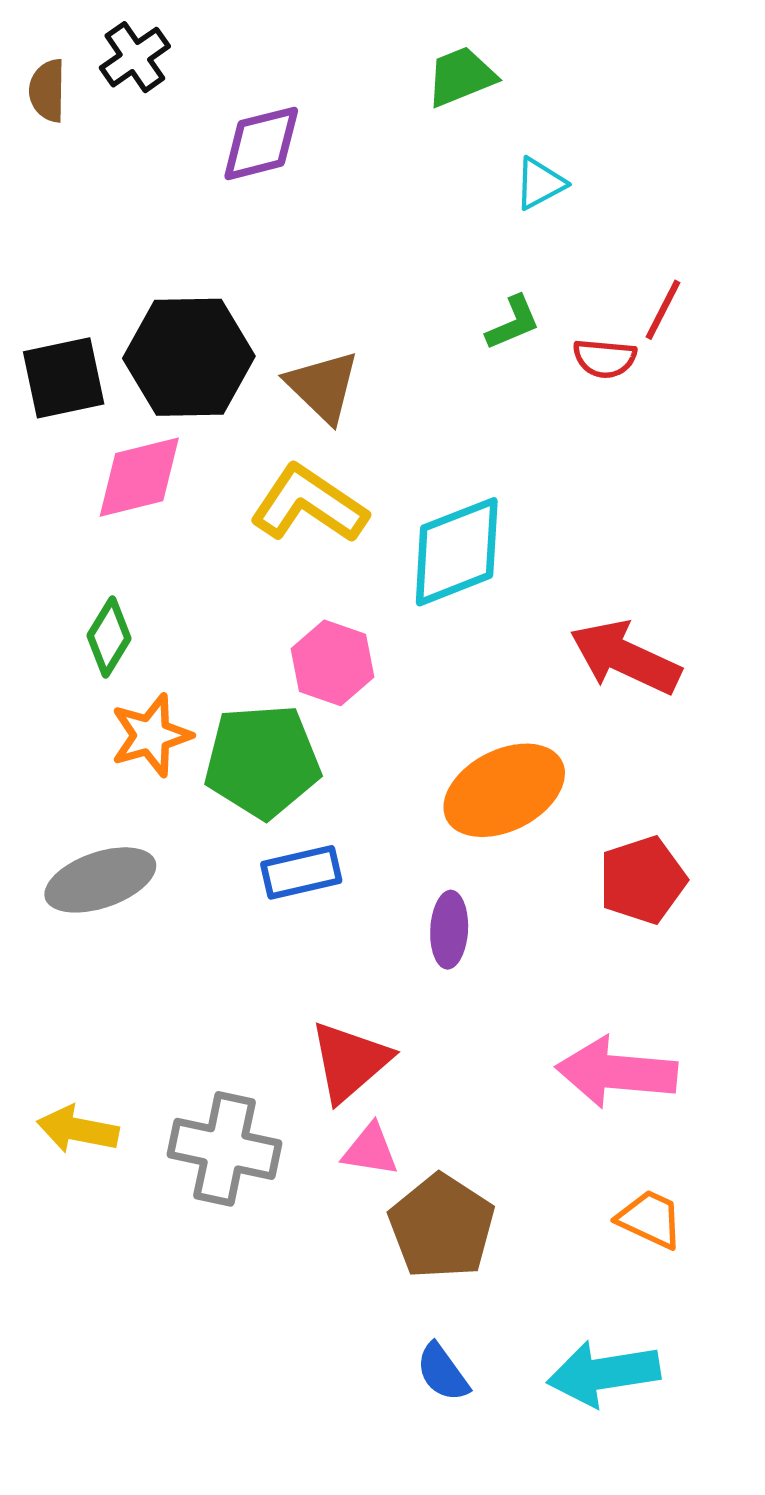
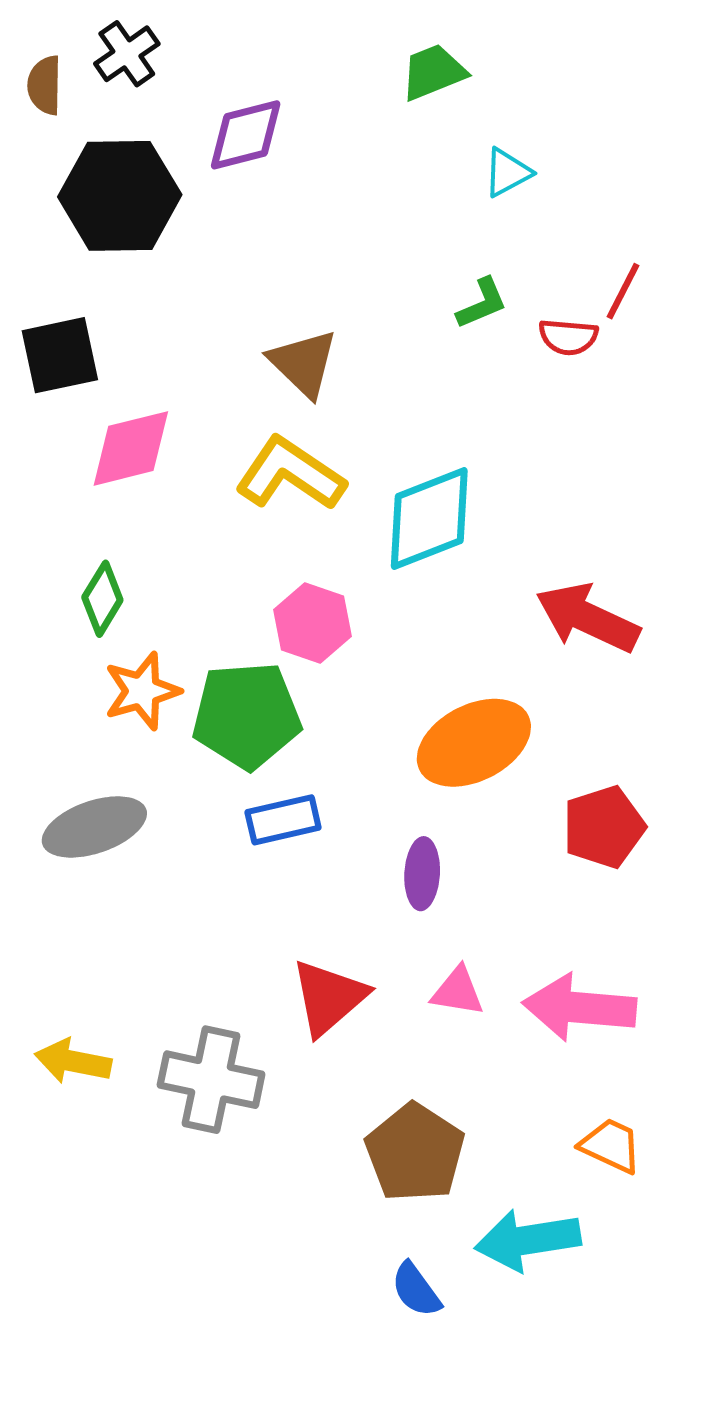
black hexagon: (189, 357) -> (120, 196), moved
pink triangle: (370, 1150) -> (458, 991), moved
cyan arrow: (604, 1373) -> (528, 1240), moved

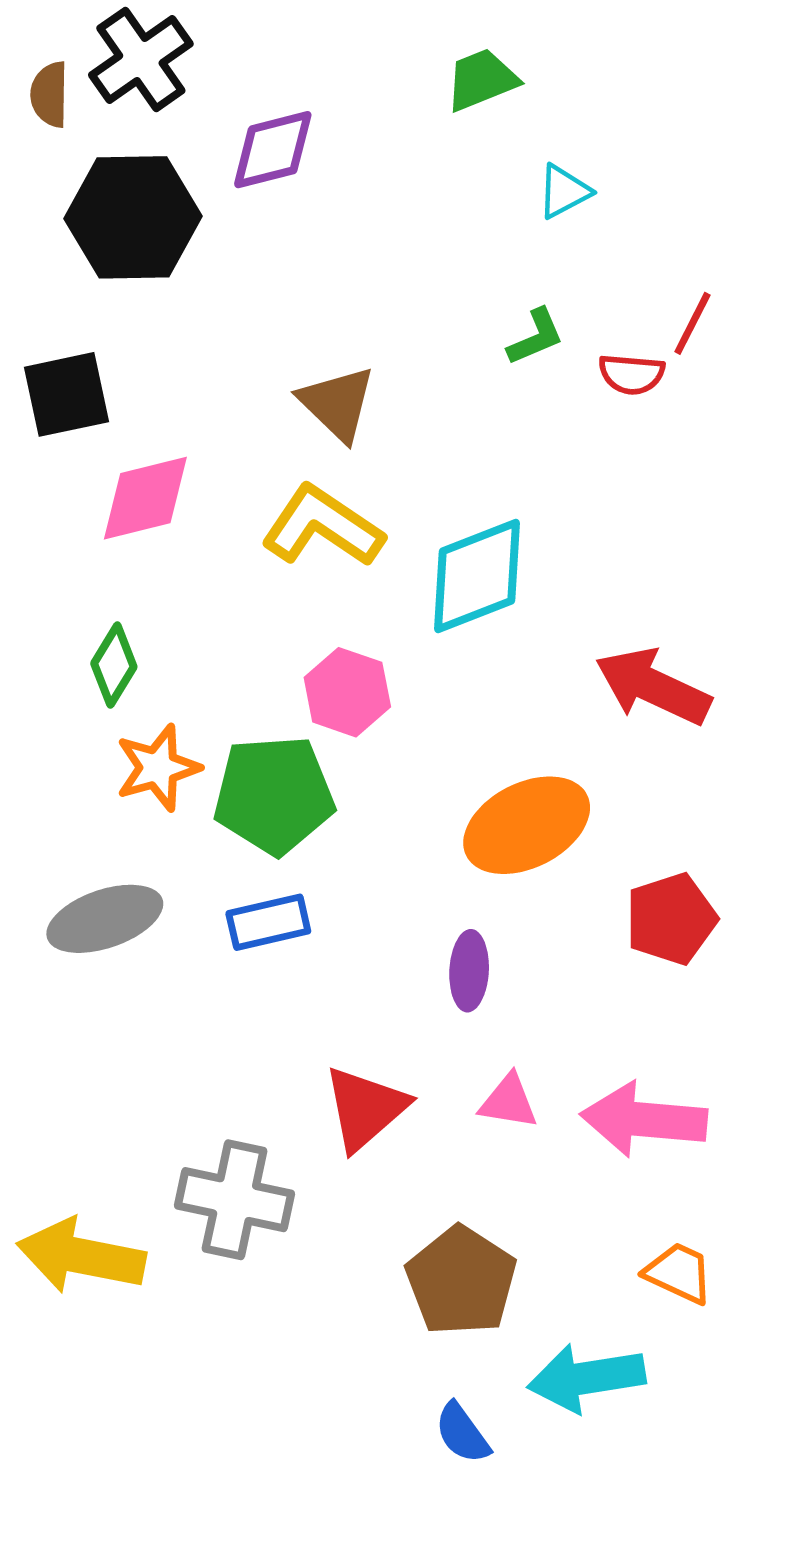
black cross: (127, 54) -> (141, 59), size x1.4
blue rectangle: (283, 820) -> (268, 922), moved
yellow arrow: (73, 1061) -> (81, 1256), moved, size x1.5

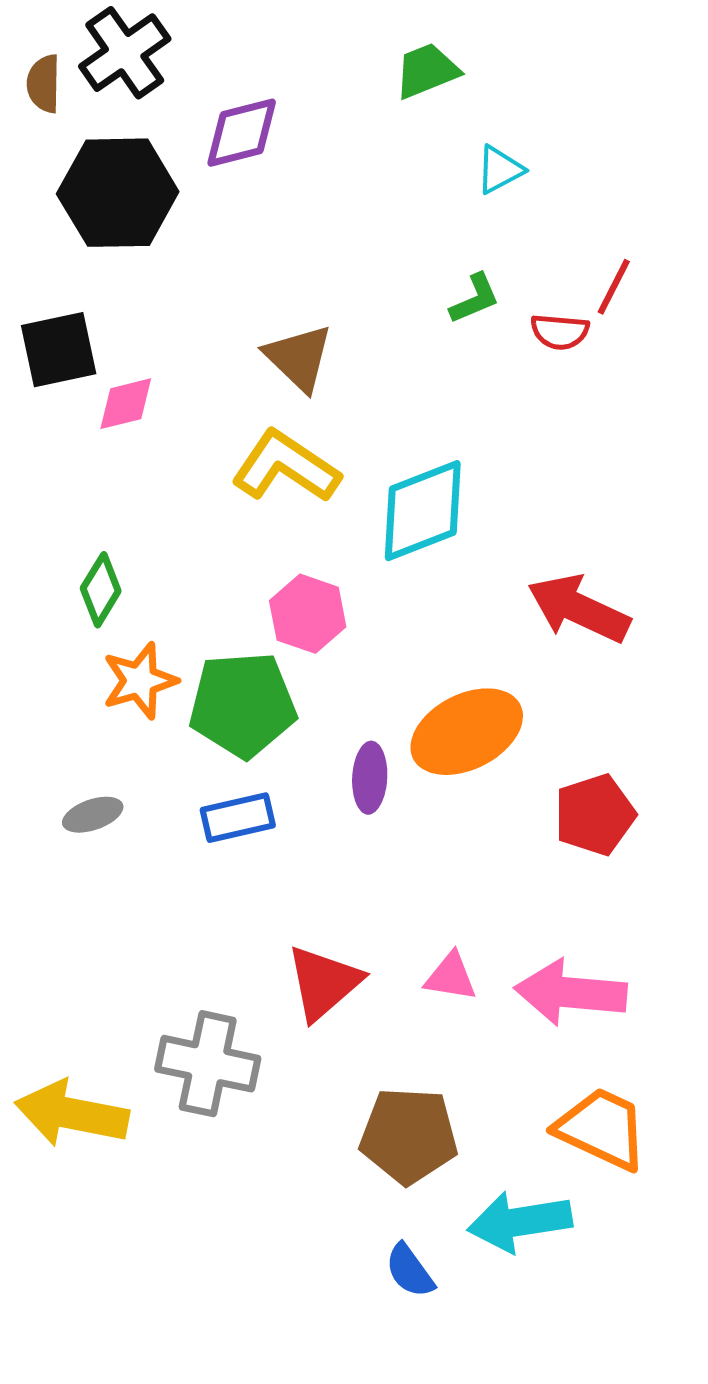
pink diamond: (145, 498) -> (126, 404), moved, size x0.7
gray ellipse: (105, 919) -> (93, 815), size x0.6
purple ellipse: (469, 971) -> (370, 778), moved
orange trapezoid: (679, 1273) -> (602, 1129), size x1.5
brown pentagon: (461, 1281) -> (409, 1136), turned -30

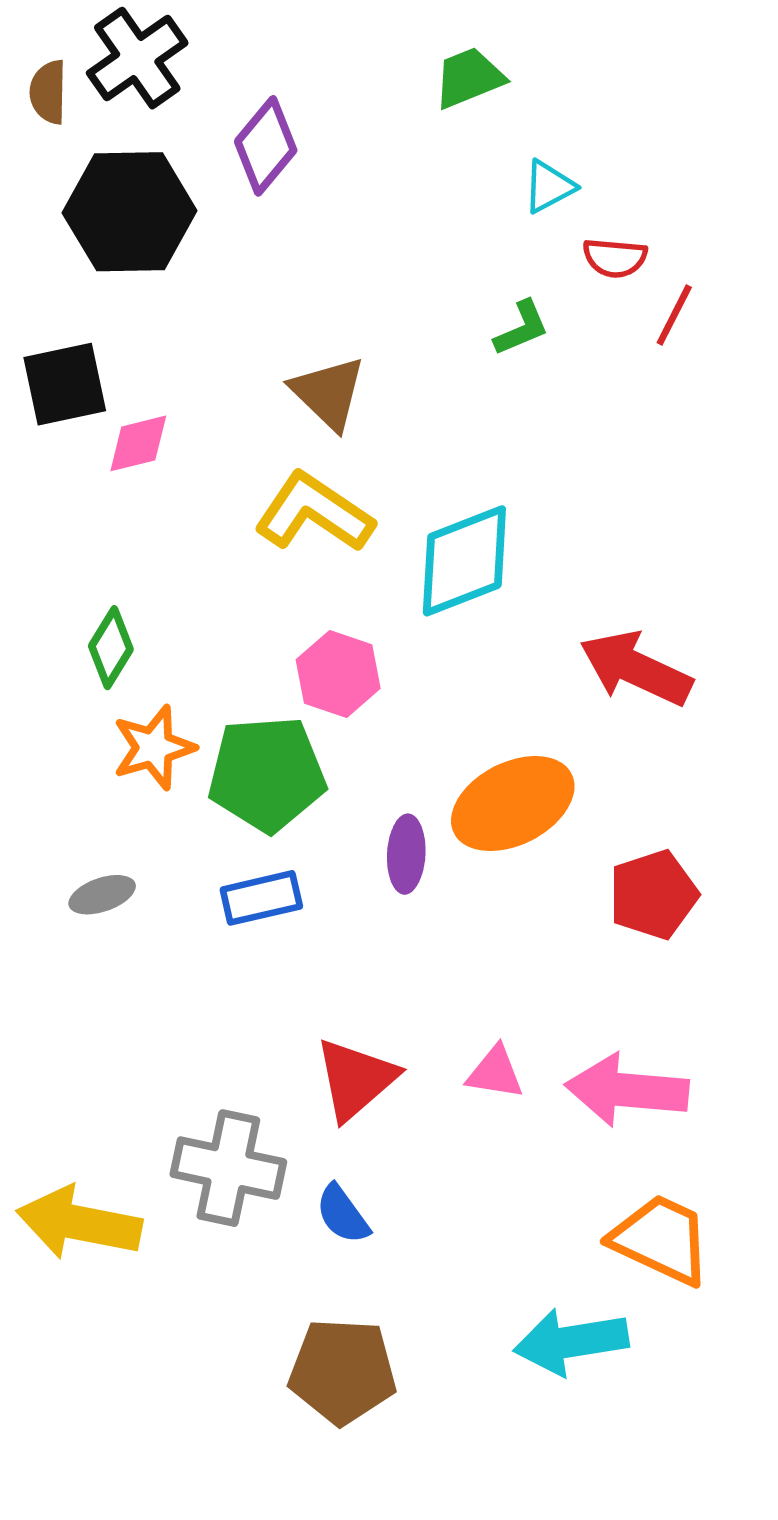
purple diamond: (242, 133) -> (266, 146), turned -36
red semicircle: (560, 332) -> (615, 258), moved
brown pentagon: (409, 1136) -> (343, 1371), moved
blue semicircle: (410, 1271) -> (343, 1214), moved

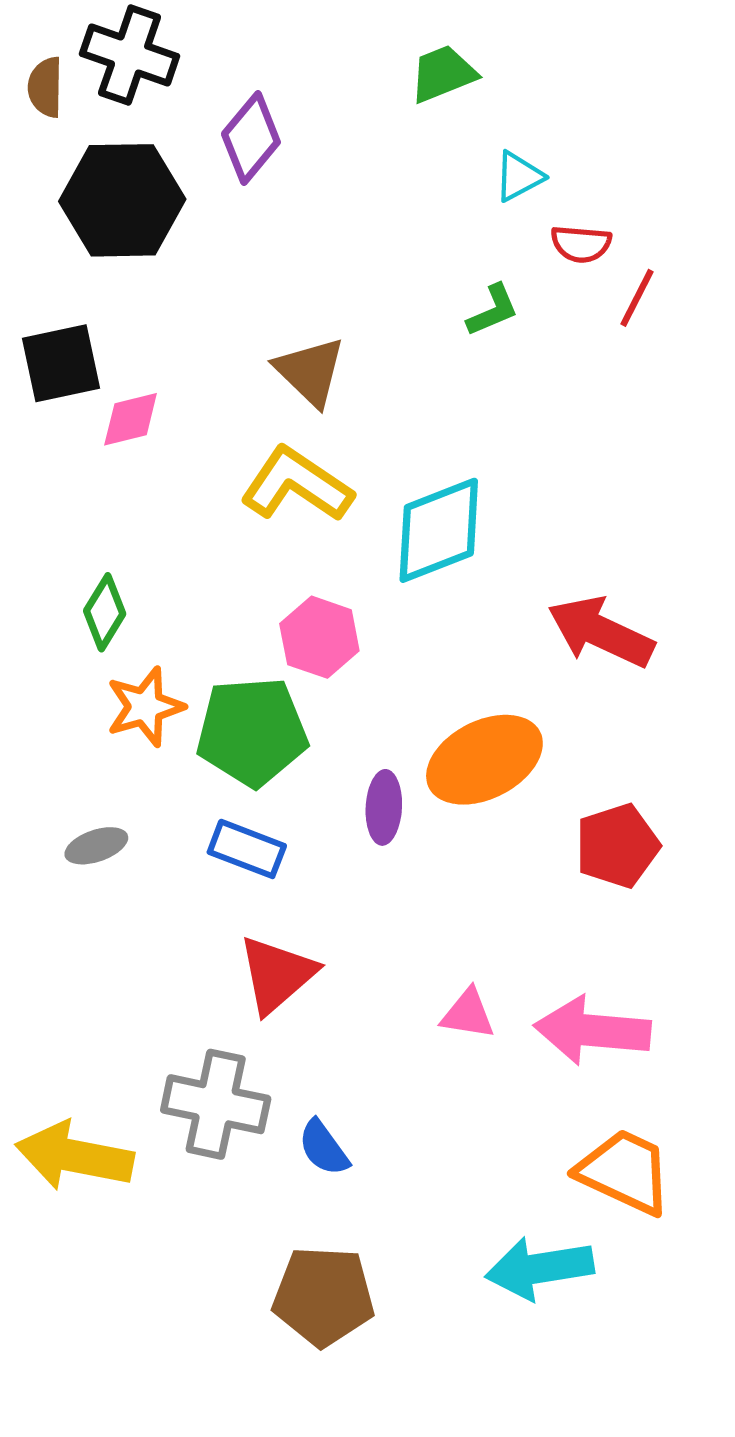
black cross: (137, 58) -> (130, 55), turned -36
blue rectangle: (261, 898) -> (247, 849), turned 34
red triangle: (356, 1079) -> (277, 974), moved

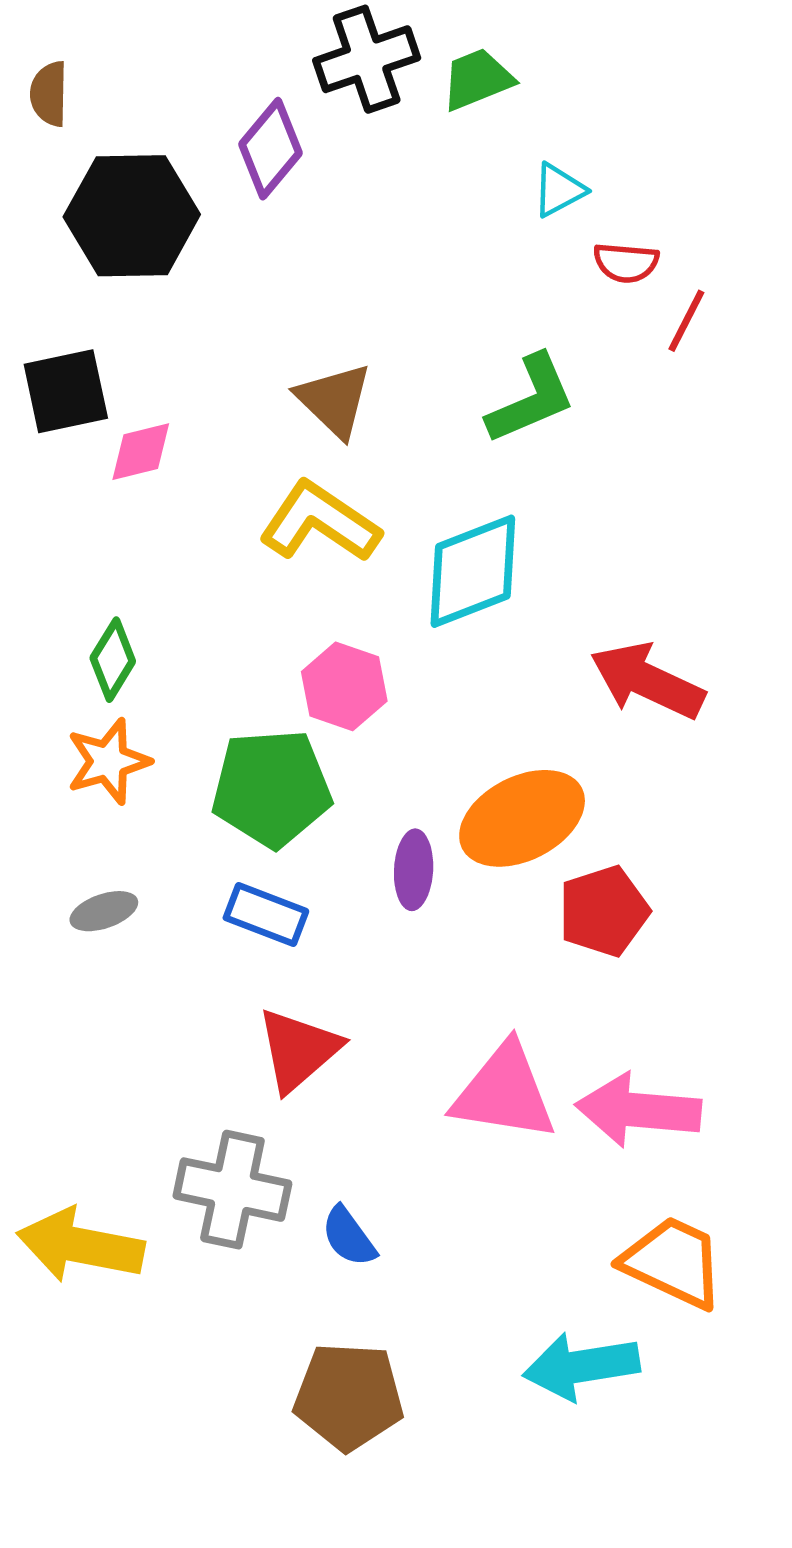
black cross: (130, 55) -> (367, 59), moved, turned -38
green L-shape: (493, 310) -> (531, 399), moved, size x1.6
orange star: (145, 707) -> (108, 761), moved
red pentagon: (617, 846) -> (604, 911), moved
pink triangle: (468, 1014) -> (504, 1092), size x1.8

